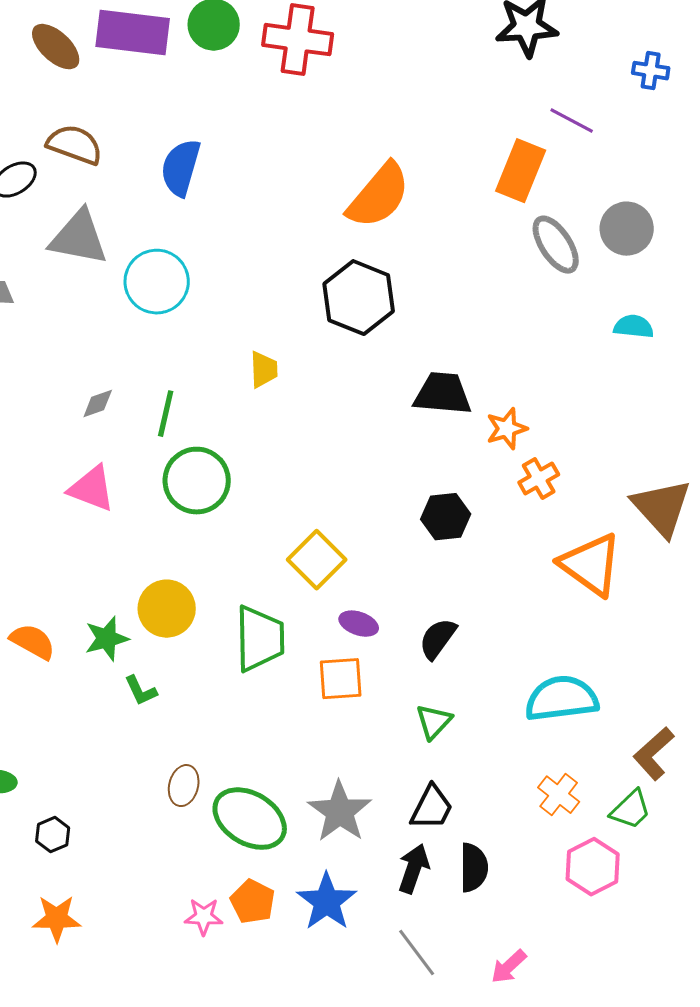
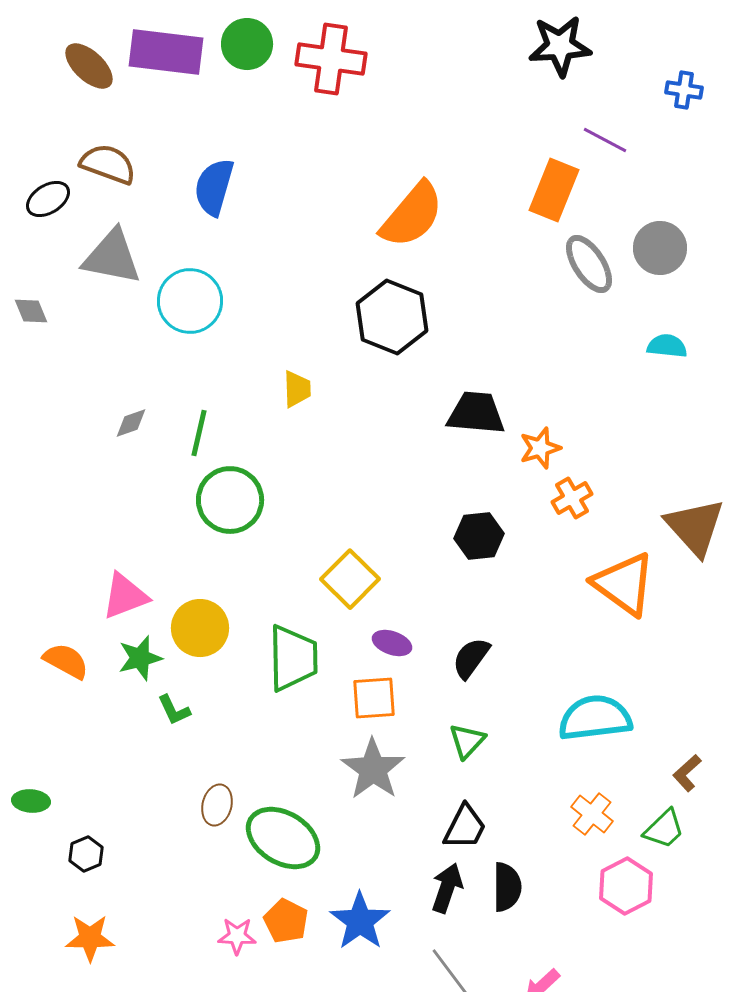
pink triangle: (92, 489) -> (125, 596), moved, turned -42
brown L-shape: (654, 754) -> (687, 773), size x0.7
gray star: (340, 812) -> (373, 769), moved

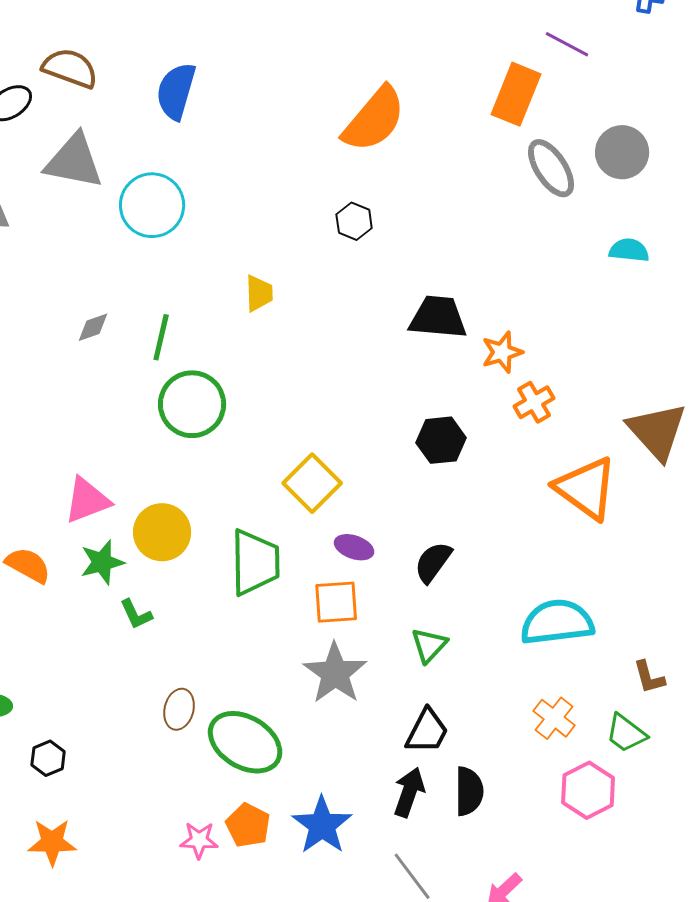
black hexagon: (392, 317) -> (354, 221), size x0.5
brown L-shape: (687, 773) -> (649, 677), turned -63
green trapezoid: (664, 829) -> (626, 733), turned 81

